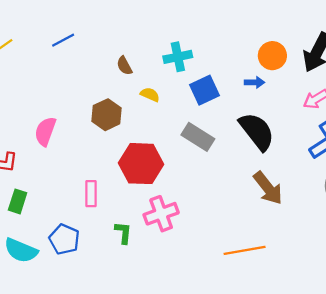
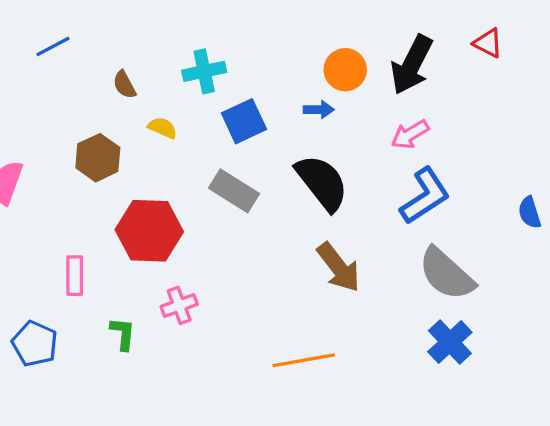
blue line: (63, 40) -> (53, 46), moved
pink cross: (161, 214) -> (179, 305), size x0.7

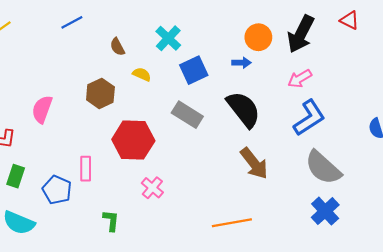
cyan cross: (204, 71) -> (168, 38), turned -35
pink cross: (179, 305) -> (152, 188), turned -30
green L-shape: (123, 334) -> (111, 221), moved
blue pentagon: (35, 344) -> (57, 190), moved

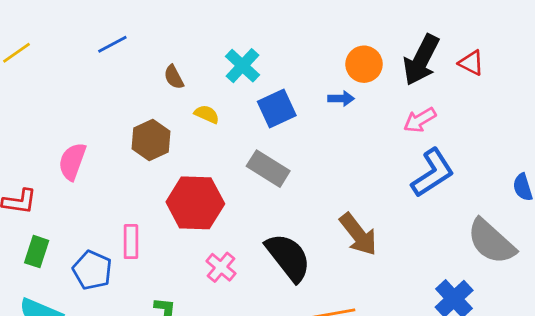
red triangle: (350, 20) -> (471, 63), moved
black semicircle: (244, 109) -> (288, 257), moved
gray semicircle: (323, 168) -> (491, 242), moved

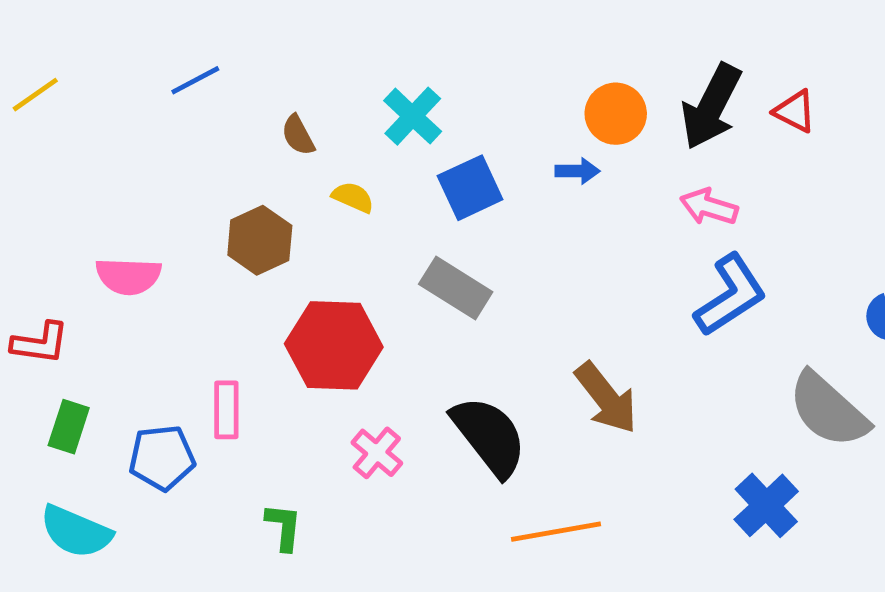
pink arrow: (420, 120) -> (709, 207), turned 48
pink semicircle: (72, 161) -> (128, 276), turned -108
blue pentagon: (92, 270) -> (162, 458), turned -30

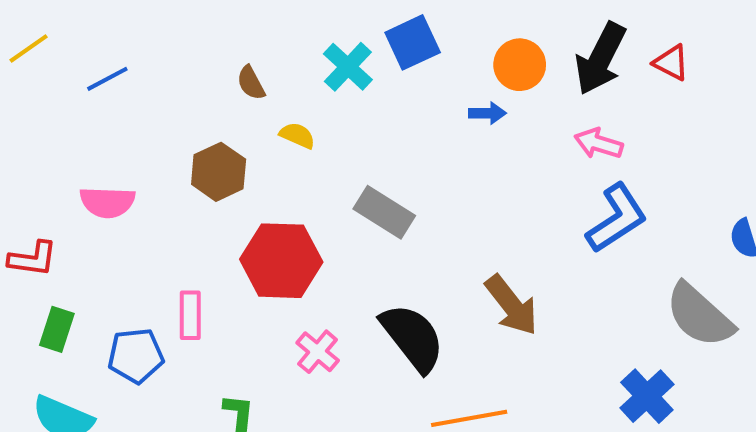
blue line: (195, 80) -> (107, 79), moved
blue square: (470, 188) -> (413, 42), moved

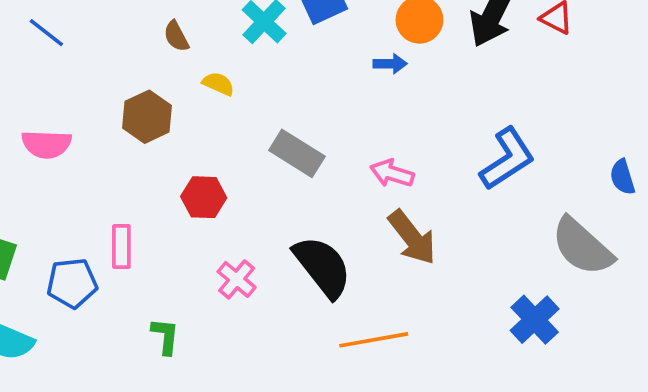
blue line: (107, 79) -> (46, 33), turned 66
pink arrow: (598, 144) -> (392, 173), moved
red hexagon: (281, 261) -> (204, 197), size x0.6

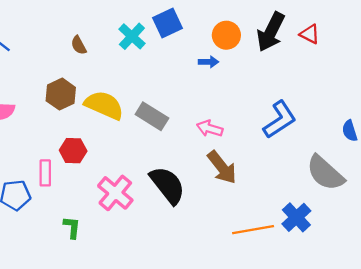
yellow semicircle: (218, 84) -> (104, 105), moved, size x2.0
red hexagon: (204, 197) -> (73, 151), moved
pink cross: (237, 279) -> (115, 193), size x1.5
orange line: (374, 340) -> (253, 230), moved

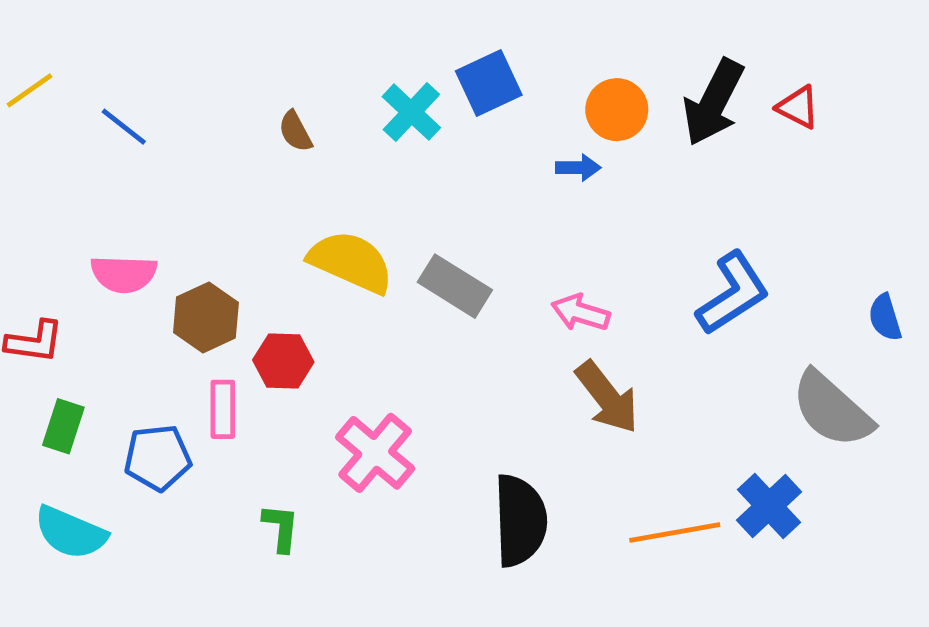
brown hexagon: (61, 94) -> (206, 317), moved
black semicircle: (168, 185) -> (520, 521), moved, turned 36

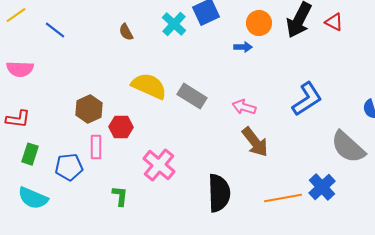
pink semicircle: (124, 274) -> (20, 69), moved

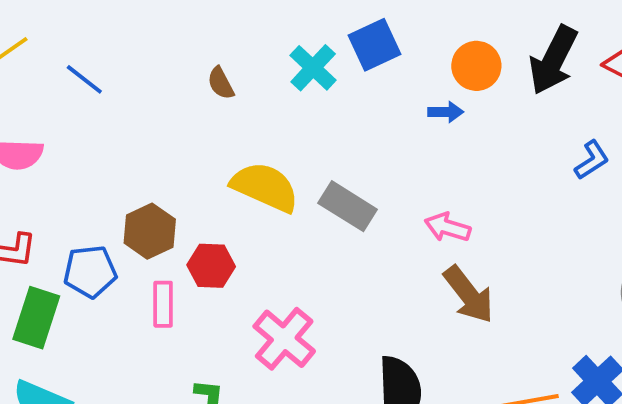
blue L-shape: (307, 99) -> (592, 160), moved, size x0.6
green rectangle: (30, 154) -> (36, 318), size x1.4
blue pentagon: (69, 167) -> (90, 272), moved

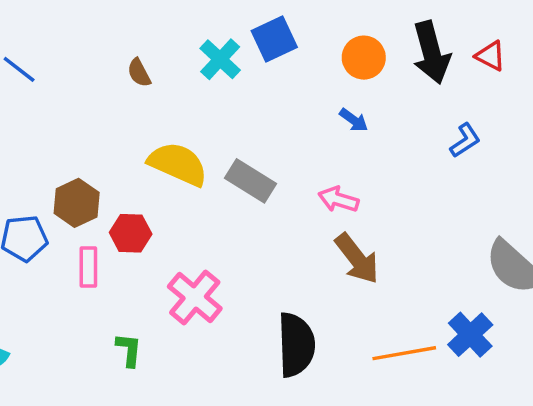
black arrow: (553, 60) -> (431, 52), turned -42
blue arrow: (446, 112) -> (354, 120), moved, turned 36

